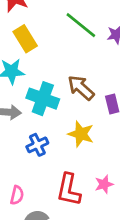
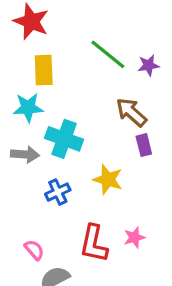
yellow rectangle: (25, 39) -> (44, 70), turned 30
brown arrow: (81, 88) -> (131, 112), moved
pink semicircle: (17, 195) -> (34, 250), turned -54

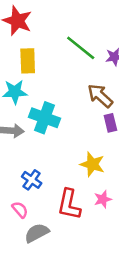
yellow star: (108, 180) -> (92, 164), moved
blue cross: (58, 192) -> (32, 180), moved, turned -30

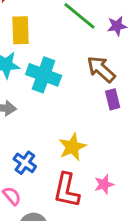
cyan cross: (45, 118) -> (44, 75), moved
yellow star: (92, 164) -> (72, 147), moved, turned 30

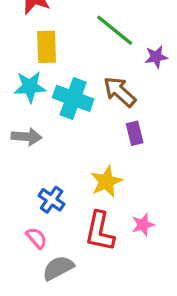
purple star: (117, 26) -> (156, 57), moved
brown arrow: (101, 69) -> (120, 92), moved
purple rectangle: (113, 99) -> (135, 133), moved

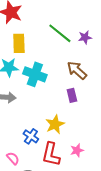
purple star: (156, 57) -> (85, 37), moved
brown arrow: (120, 92) -> (77, 70), moved
blue cross: (52, 200) -> (31, 136), moved

